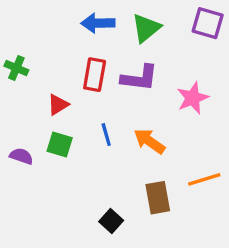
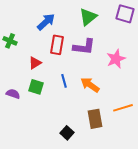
blue arrow: (98, 23) -> (46, 22), moved, turned 138

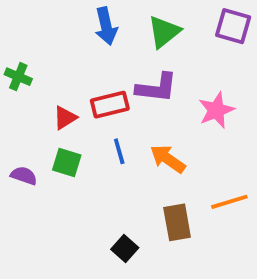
blue arrow: (46, 22) -> (106, 26), moved, turned 120
red rectangle: (57, 45) -> (110, 105), moved, turned 66

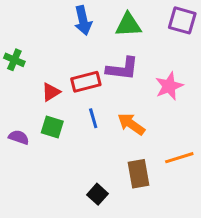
green triangle: (164, 32) -> (128, 25), turned 36

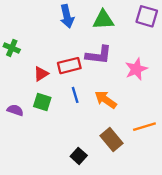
brown rectangle: (138, 174) -> (112, 140), turned -30

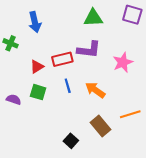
blue arrow: (67, 16) -> (35, 22), moved

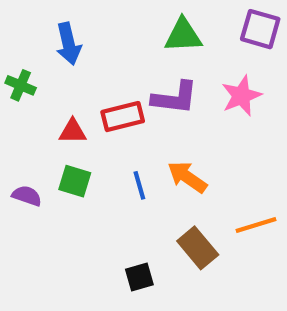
pink star: (123, 62) -> (241, 96), moved
red triangle: (37, 67) -> (73, 131), turned 32
blue line: (68, 86) -> (139, 185), moved
black square: (71, 141) -> (139, 277), turned 32

